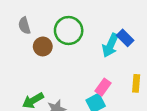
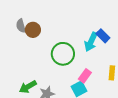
green circle: (69, 30) -> (63, 54), moved
brown circle: (43, 46) -> (33, 30), moved

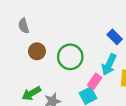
brown circle: (33, 30) -> (37, 51), moved
cyan arrow: (91, 42) -> (109, 65), moved

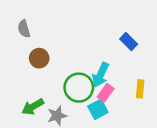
green circle: (70, 57) -> (79, 88), moved
cyan arrow: (109, 65) -> (101, 75), moved

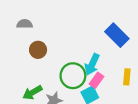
gray semicircle: (24, 29) -> (25, 24), turned 105
blue rectangle: (129, 42) -> (117, 35), size x1.5

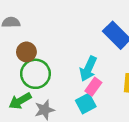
green circle: (73, 76) -> (35, 74), moved

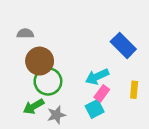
brown circle: (26, 52) -> (40, 61), size x1.5
cyan arrow: (88, 69) -> (97, 77), turned 40

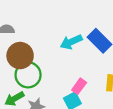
cyan arrow: (97, 77) -> (71, 42), moved

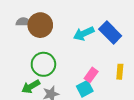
brown circle: (20, 56) -> (40, 25), moved

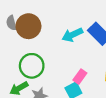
gray semicircle: (23, 22) -> (11, 23), turned -104

